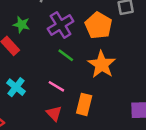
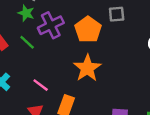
green star: (21, 25) -> (26, 13), moved
green line: (66, 55) -> (27, 42), moved

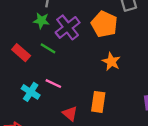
orange star: (87, 68) -> (111, 62), size x0.7
pink line: (41, 85) -> (53, 84), moved

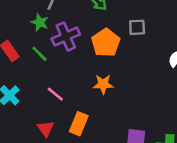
orange star: (111, 62) -> (103, 84), turned 30
pink line: (53, 84) -> (55, 94), moved

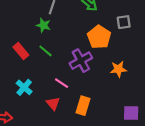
purple cross: (66, 36) -> (81, 61), moved
orange star: (103, 84) -> (118, 69), moved
red triangle: (46, 129) -> (53, 103), moved

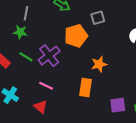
orange pentagon: (99, 37) -> (76, 36), turned 30
purple cross: (81, 61) -> (49, 56), moved
orange rectangle: (83, 106) -> (86, 87), moved

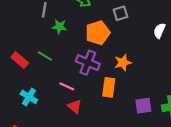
green star: (20, 32) -> (59, 27), moved
purple cross: (49, 56) -> (88, 63), moved, turned -30
red triangle: (41, 107) -> (75, 107), moved

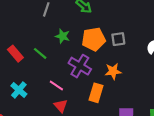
gray square: (120, 13) -> (118, 39), moved
green star: (59, 27) -> (63, 36), moved

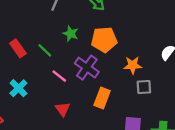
gray square: (118, 39) -> (144, 87), moved
orange star: (113, 71) -> (133, 65), moved
pink line: (56, 85) -> (59, 76), moved

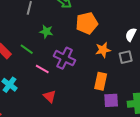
orange pentagon: (104, 40) -> (87, 23), moved
gray square: (144, 87) -> (126, 57), moved
orange rectangle: (102, 98) -> (101, 81), moved

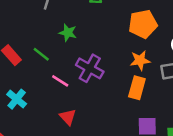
orange pentagon: (87, 23) -> (143, 24), moved
orange rectangle: (101, 81) -> (137, 88), moved

